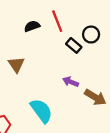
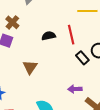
purple arrow: (71, 82) -> (75, 89), turned -32

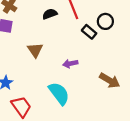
purple arrow: (75, 89) -> (70, 64), moved

